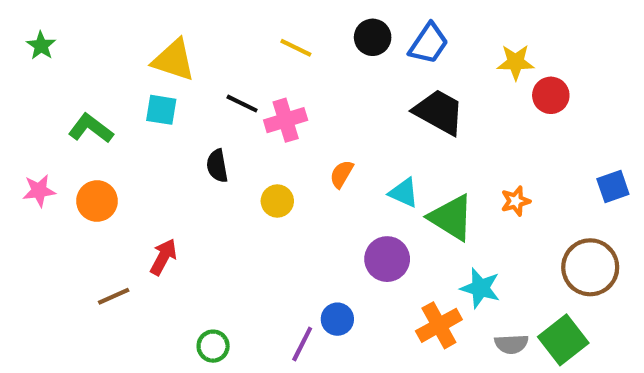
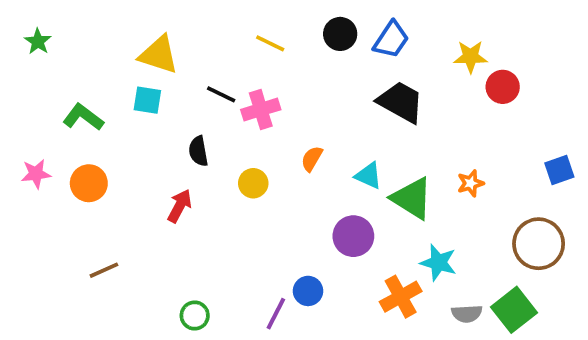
red arrow: (163, 257) -> (180, 206), moved

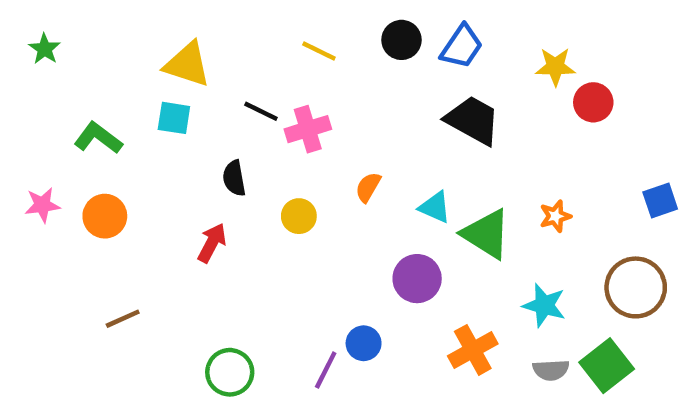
cyan star: (438, 263) -> (544, 305), moved
green circle: (195, 316) -> (230, 372), size x1.4

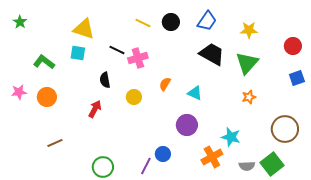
black circle: (401, 40) -> (171, 22), moved
red circle: (593, 102) -> (293, 46), moved
blue square: (660, 200) -> (297, 78), moved
green triangle: (486, 234) -> (247, 63), moved, turned 40
cyan star: (544, 305) -> (231, 137), moved

